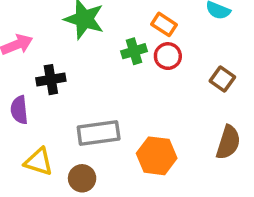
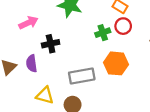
green cross: (134, 51) -> (103, 33), moved
orange hexagon: (157, 156) -> (116, 63), moved

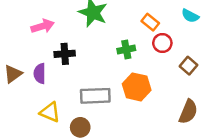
red circle: (123, 26) -> (162, 43), moved

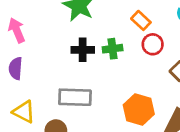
pink arrow: (43, 26) -> (17, 30), moved, turned -100
black cross: (65, 54) -> (83, 50), moved
orange hexagon: (137, 87) -> (139, 109), moved

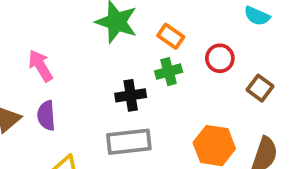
orange rectangle: (141, 20) -> (171, 36), moved
black cross: (83, 50) -> (131, 95), moved

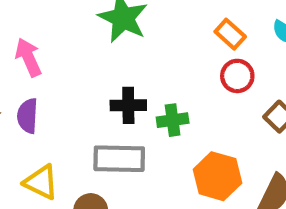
orange rectangle: (171, 36) -> (230, 34), moved
green cross: (169, 72) -> (173, 120), moved

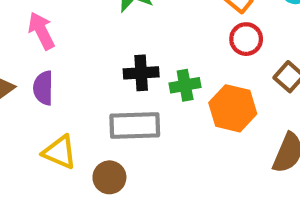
orange hexagon: (217, 176) -> (233, 108), moved

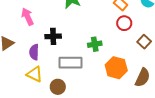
black cross: (141, 73) -> (53, 36), moved
purple semicircle: (43, 88) -> (34, 52), moved
orange hexagon: (233, 108) -> (116, 68), moved

